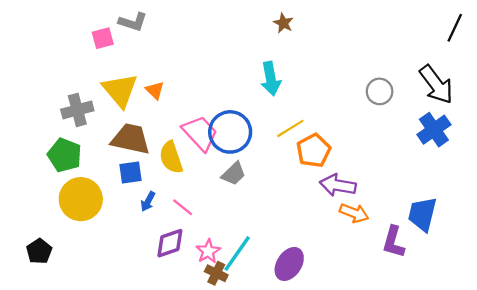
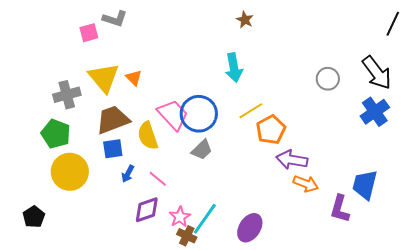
brown trapezoid: (131, 139) -> (113, 120), turned -33

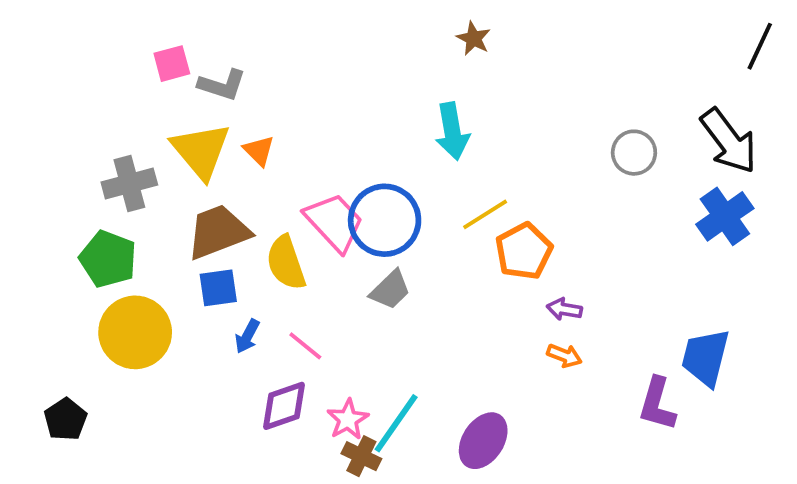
gray L-shape: (115, 19) -> (222, 85), moved
purple arrow: (292, 160) -> (564, 309), size x0.6
orange arrow: (306, 184) -> (564, 356), moved, size x0.7

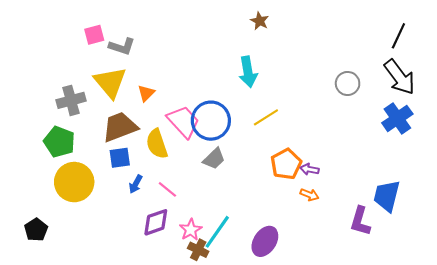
black line: (760, 46) -> (398, 36), moved
orange triangle: (259, 151) -> (146, 93), moved, turned 30
orange pentagon: (524, 251) -> (286, 164), moved

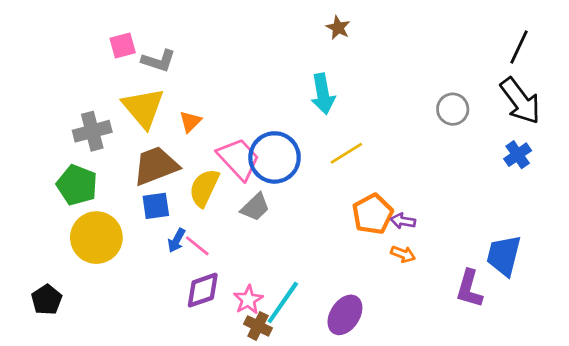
blue cross: (397, 118) -> (518, 155), size x0.7
yellow semicircle: (157, 144) -> (204, 188), turned 44
gray trapezoid: (214, 159) -> (255, 207), moved
pink line: (167, 189) -> (197, 246), moved

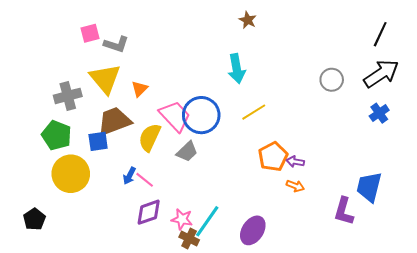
black arrow: (520, 101) -> (381, 74), turned -87
blue square: (156, 206) -> (98, 141), moved
pink star: (248, 300) -> (182, 219), turned -30

